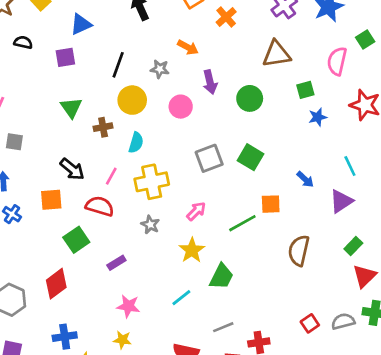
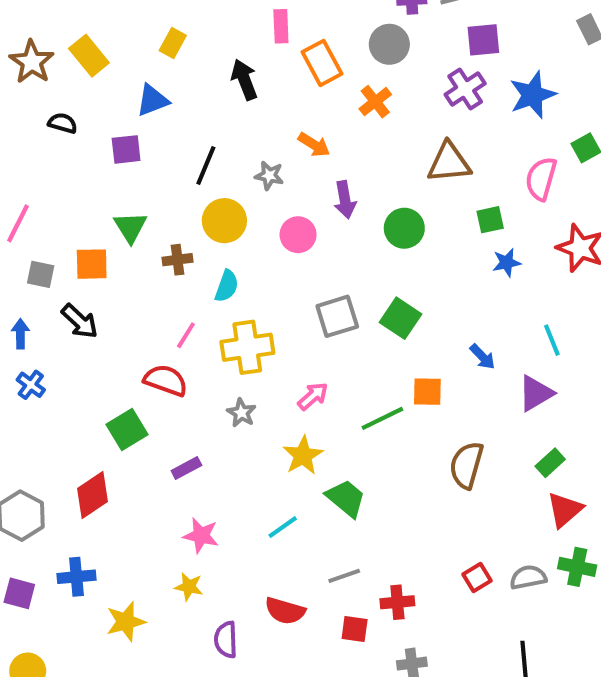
black arrow: (72, 169) -> (80, 321), moved
orange square: (51, 200) -> (92, 264), moved
green trapezoid: (221, 277) -> (346, 498), turned -80
blue cross: (65, 337) -> (76, 577), moved

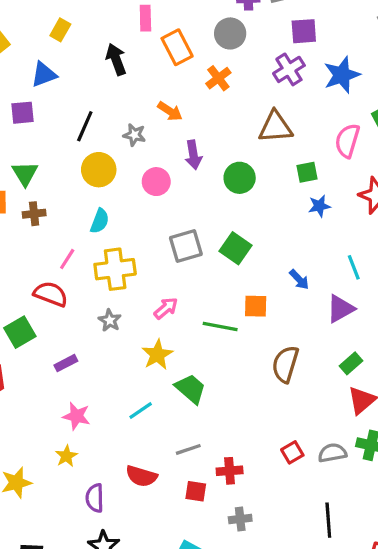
brown cross: (178, 260) -> (34, 214), moved
green line: (382, 418) -> (220, 327), turned 36
yellow star: (189, 587) -> (66, 456), turned 30

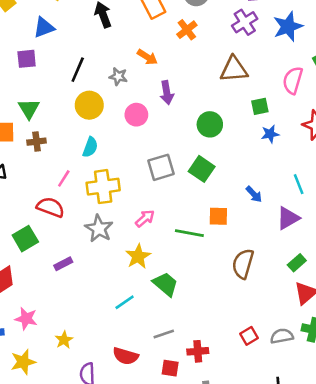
green circle: (240, 178) -> (210, 124), moved
gray star: (110, 320) -> (99, 229), size x1.5
pink star: (76, 416) -> (26, 319), moved

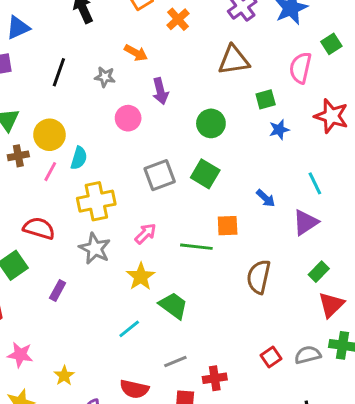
yellow circle: (89, 105) -> (49, 135), moved
pink line: (64, 178) -> (50, 172), moved
purple rectangle: (63, 264) -> (58, 291), turned -30

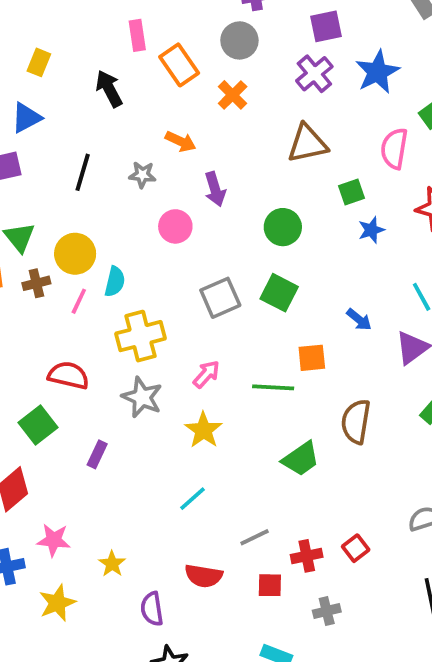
green trapezoid: (173, 306) -> (301, 459), moved, turned 112
red square: (271, 357) -> (356, 548), moved

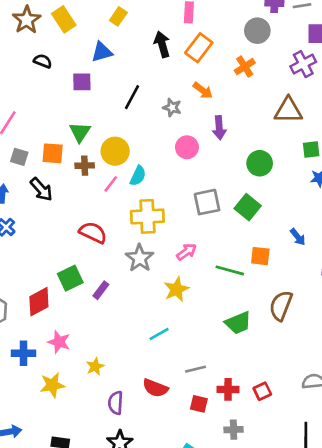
orange rectangle: (179, 65) -> (199, 48), moved, turned 60
green square: (38, 425) -> (70, 278), moved

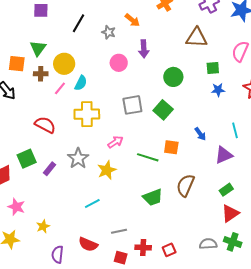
gray star: (140, 258) -> (78, 158), moved

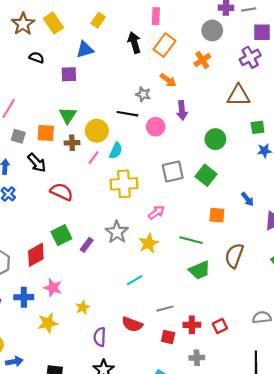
black line: (78, 23) -> (127, 114), moved, turned 72
red semicircle: (45, 125) -> (62, 192), moved
green line: (148, 157) -> (191, 240), moved

